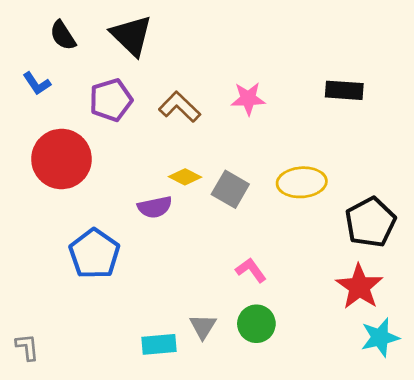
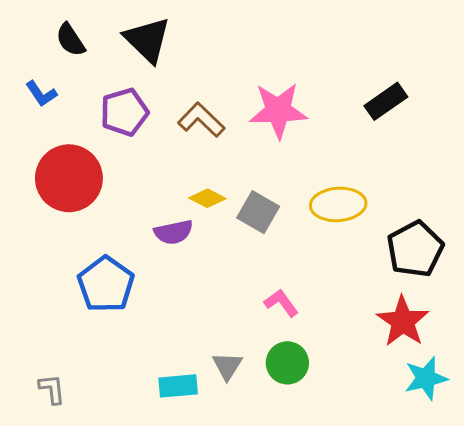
black rectangle: (344, 90) -> (386, 101), turned -39
pink star: (248, 99) -> (278, 111), size x1.5
gray L-shape: (27, 347) -> (52, 389), moved

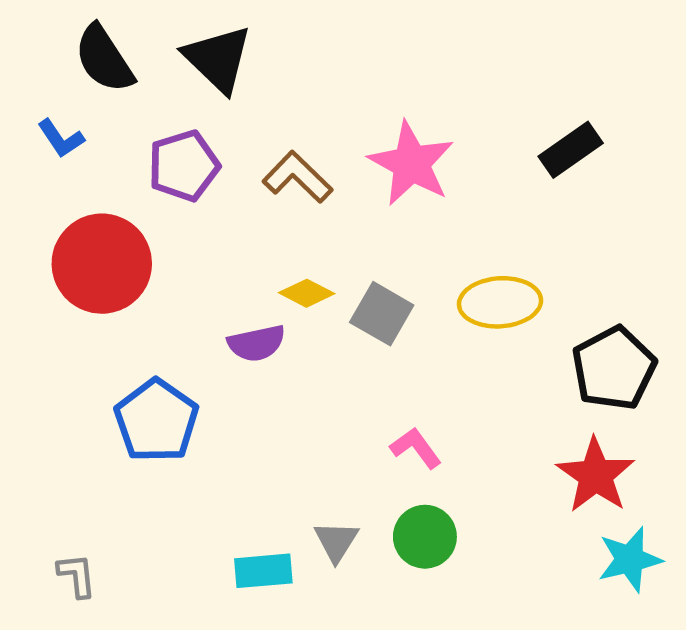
black semicircle: (70, 40) -> (104, 59), size x1.4
pink star: (278, 111) -> (411, 163), turned 30

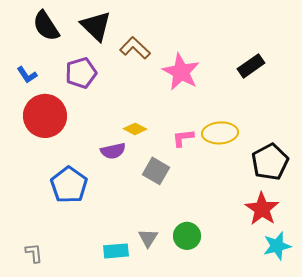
blue L-shape: (61, 138) -> (27, 75), moved
brown L-shape: (297, 177) -> (135, 48), moved
gray square: (382, 314) -> (156, 171), moved
pink L-shape: (416, 448) -> (183, 138), moved, turned -60

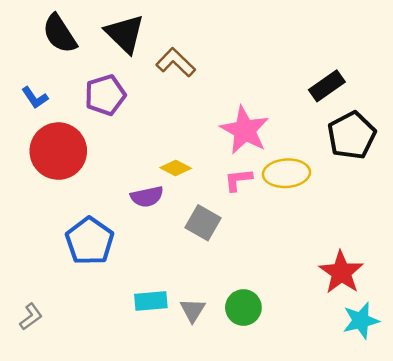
pink star: (181, 72) -> (245, 130), moved
black pentagon: (270, 162) -> (352, 135), moved
cyan rectangle: (116, 251) -> (151, 301), moved
gray L-shape: (34, 253) -> (31, 317), moved, turned 60

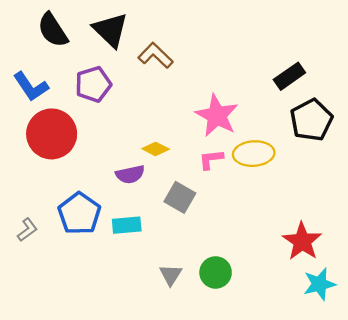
blue L-shape: (35, 98) -> (31, 87), size x1.5
cyan rectangle: (151, 301) -> (127, 225), moved
gray L-shape: (31, 317) -> (27, 230), moved

